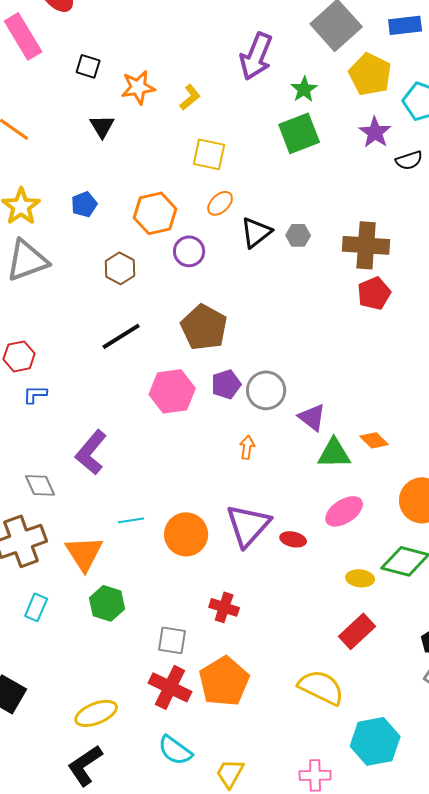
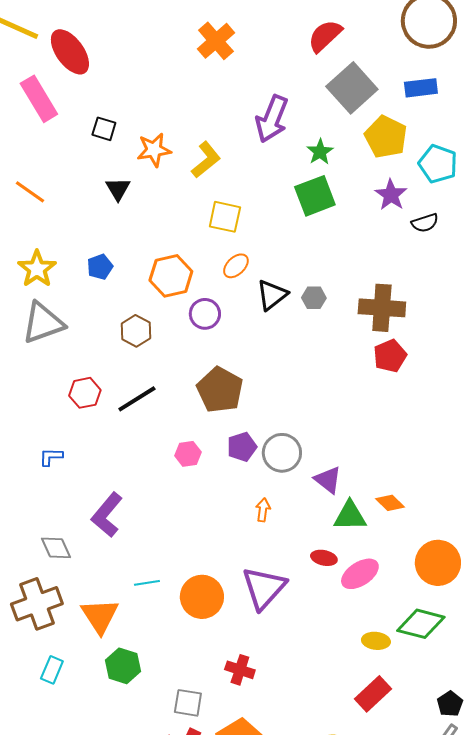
yellow L-shape: (190, 97) -> (206, 160), size x1.4
red hexagon: (19, 356) -> (85, 393), moved
pink hexagon: (172, 391) -> (188, 454), size x0.6
red ellipse: (293, 539) -> (324, 558), moved

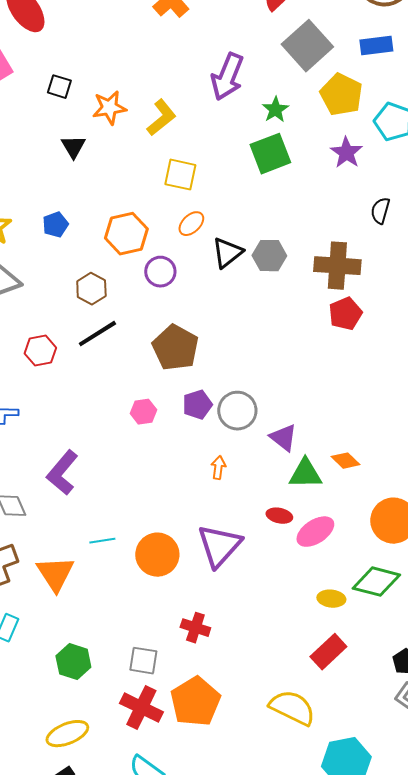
black semicircle: (425, 223) -> (380, 211), moved, turned 124
gray hexagon: (314, 298) -> (269, 256), size x1.4
black line: (137, 399) -> (97, 334), moved
green hexagon: (123, 666) -> (73, 662), moved

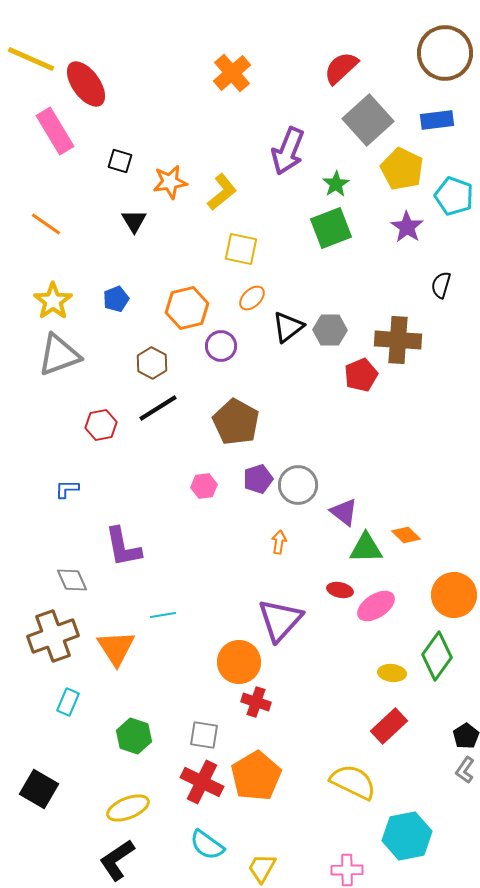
red pentagon: (345, 314) -> (361, 375), moved
purple L-shape: (62, 473) -> (123, 547), turned -51
orange circle: (157, 555) -> (239, 662), moved
green diamond: (376, 582) -> (437, 656), turned -69

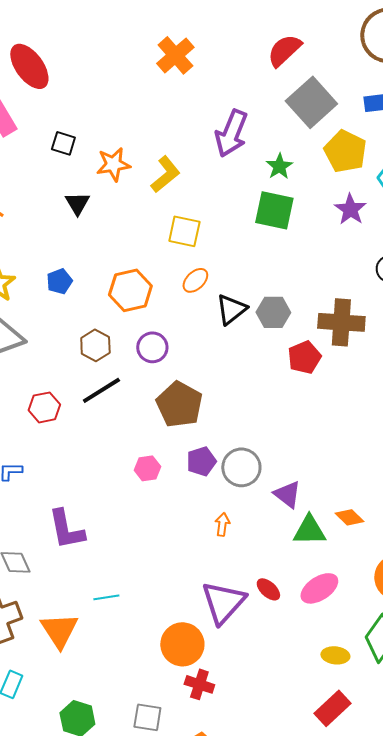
green square: (331, 228) -> (274, 210), turned 33
purple circle: (221, 346) -> (152, 347), moved
red ellipse: (340, 590) -> (268, 589), moved, turned 30

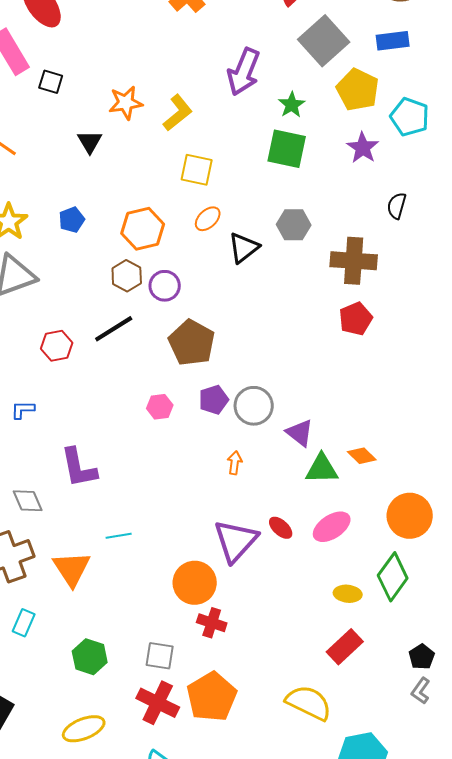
black square: (63, 143) -> (51, 82), moved
gray hexagon: (273, 312) -> (294, 225), moved
brown hexagon: (95, 345) -> (127, 276), moved
red pentagon: (304, 357) -> (356, 319), moved

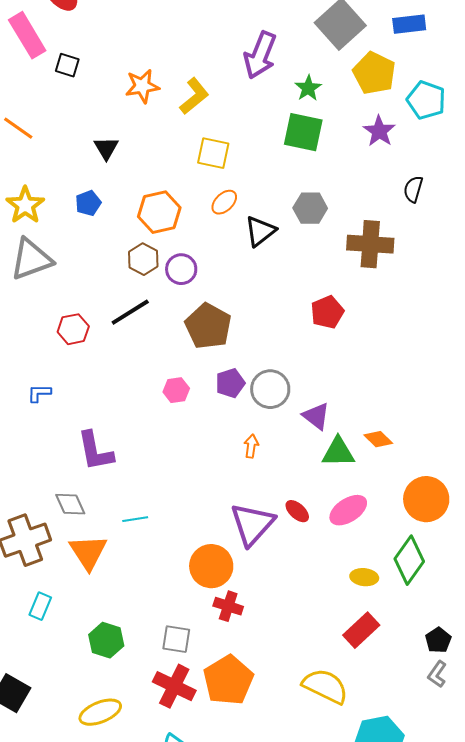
black triangle: (90, 142) -> (106, 148), moved
red pentagon: (356, 319) -> (327, 312), moved
gray diamond: (28, 501) -> (70, 504), moved

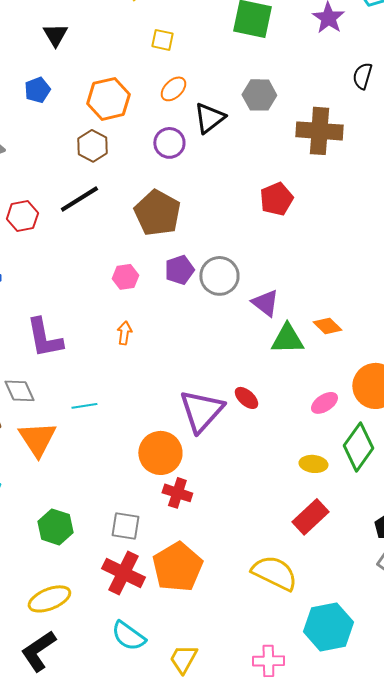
yellow square: (213, 153) -> (162, 40), size x0.7
purple circle: (181, 269) -> (169, 143), moved
orange arrow: (251, 446) -> (124, 333), moved
pink ellipse: (348, 510) -> (324, 403), moved, size x0.7

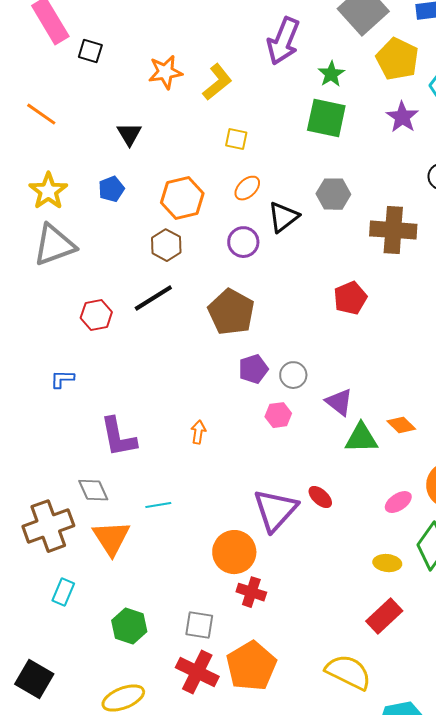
gray circle: (219, 276) -> (293, 375), size x0.7
pink hexagon: (125, 277) -> (278, 415), moved

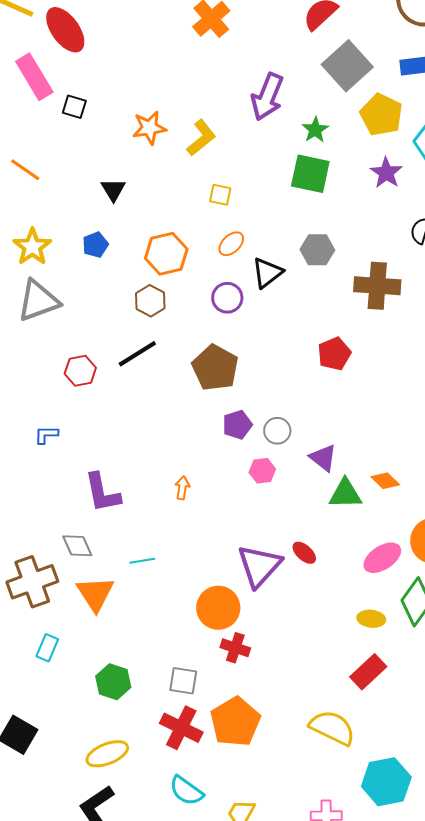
pink ellipse: (398, 502) -> (382, 558), size x1.4

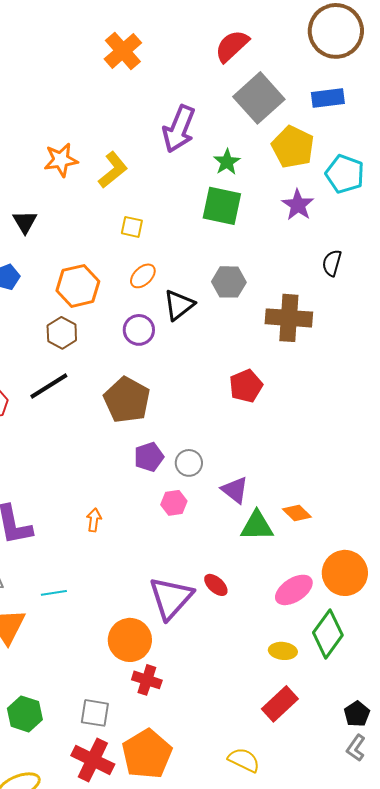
yellow semicircle: (332, 728) -> (244, 760), size x0.7

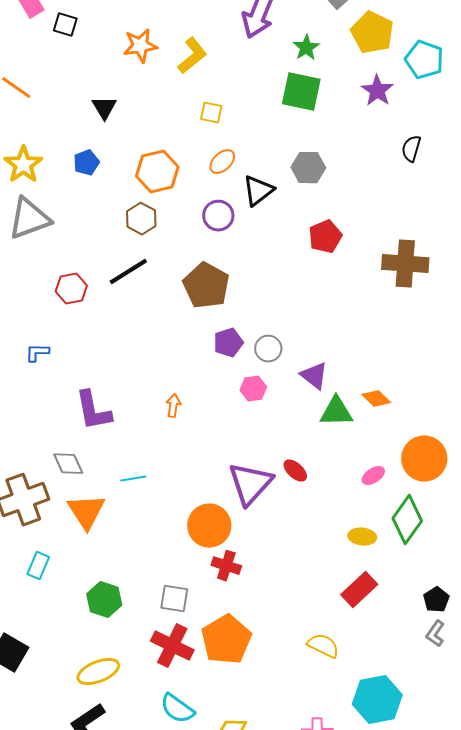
brown cross: (289, 318) -> (405, 264), moved
red pentagon: (246, 386) -> (325, 237), moved
pink ellipse: (294, 590) -> (373, 476), size x0.6

